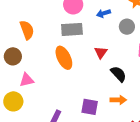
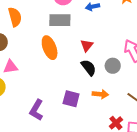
gray circle: (127, 27) -> (113, 66), moved
black semicircle: (118, 74) -> (89, 68), moved

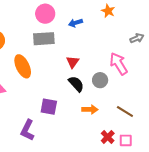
orange ellipse: (50, 48) -> (23, 66), moved
purple square: (71, 99) -> (49, 107), moved

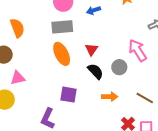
orange ellipse: (23, 66) -> (62, 54), moved

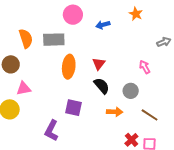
gray rectangle: (62, 27) -> (54, 40), moved
pink arrow: (138, 50) -> (145, 67), size x0.6
orange ellipse: (62, 54) -> (69, 67), turned 30
gray circle: (119, 67) -> (131, 91), moved

